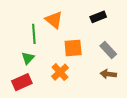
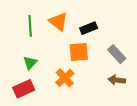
black rectangle: (98, 17) -> (89, 28), moved
green line: (34, 34) -> (30, 26), moved

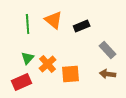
orange square: (79, 52) -> (71, 74), moved
orange cross: (65, 78) -> (48, 64), moved

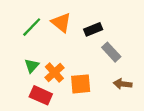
green line: (28, 24) -> (32, 27), turned 48
gray rectangle: (108, 50) -> (111, 52), moved
red rectangle: (22, 82) -> (41, 95), moved, turned 48

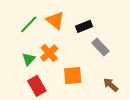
orange cross: (54, 73) -> (49, 53), moved
brown arrow: (123, 84) -> (111, 85), moved, turned 35
red rectangle: (41, 95) -> (37, 86), turned 36

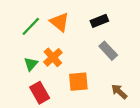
black rectangle: (84, 26) -> (99, 21), moved

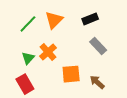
orange triangle: (60, 22) -> (54, 20), turned 36
brown arrow: (119, 92) -> (97, 82), moved
red rectangle: (40, 93) -> (25, 84), moved

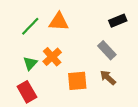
black rectangle: (90, 19) -> (118, 21), moved
orange triangle: (54, 20) -> (59, 22), turned 48
brown arrow: (97, 82) -> (108, 78), moved

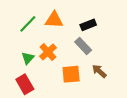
black rectangle: (118, 21) -> (88, 25), moved
gray rectangle: (107, 50) -> (83, 46), moved

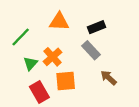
green line: (28, 24) -> (21, 37), moved
orange square: (71, 74) -> (66, 81), moved
red rectangle: (25, 84) -> (39, 92), moved

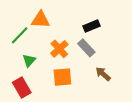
orange triangle: (59, 22) -> (41, 20), moved
orange cross: (53, 57) -> (59, 49), moved
red rectangle: (39, 92) -> (22, 87), moved

